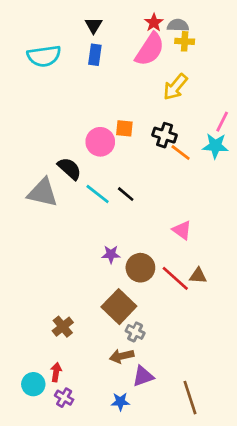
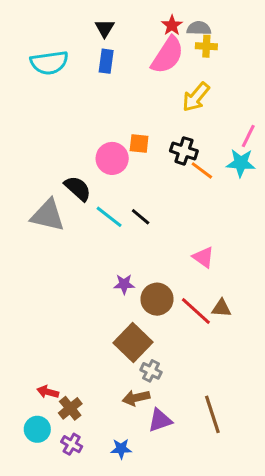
brown cross: (63, 327) -> (70, 408), moved
red arrow: (56, 372) -> (48, 392), moved, turned -84
brown line: (190, 398) -> (212, 414), moved
blue star: (120, 402) -> (121, 449), moved

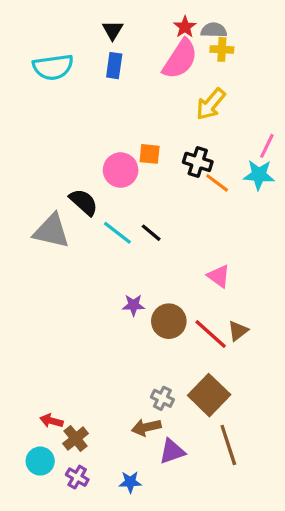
brown triangle: (221, 308) -> (238, 331), turned -42
brown square: (133, 342) -> (209, 395), moved

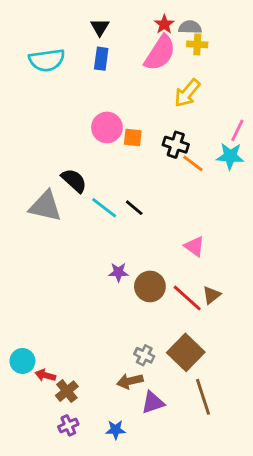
pink circle: (121, 170) -> (107, 127), moved
cyan circle: (40, 461) -> (22, 361), moved
purple cross: (77, 477) -> (68, 425), turned 36

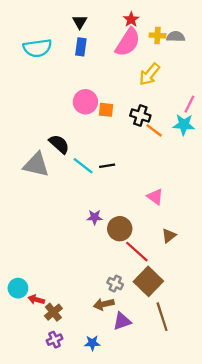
gray semicircle: (190, 27) -> (176, 37), moved
black line: (134, 208) -> (107, 166), turned -49
red line: (187, 298) -> (137, 252), moved

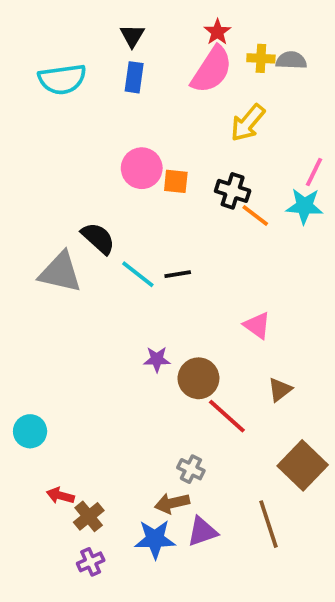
brown square: (148, 281) -> (303, 465), moved
cyan circle: (18, 288) -> (30, 431), moved
blue star: (92, 343) -> (155, 539), moved, size x1.5

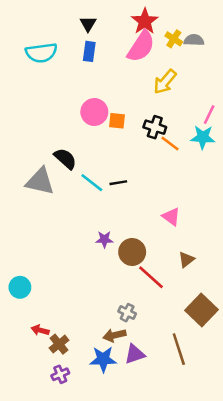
red star: (217, 32) -> (145, 21), size x1.5
yellow cross: (261, 58) -> (174, 39), turned 30

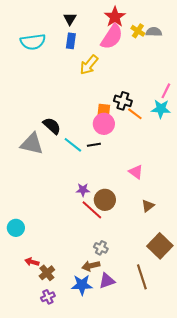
yellow arrow: (165, 82) -> (89, 65), moved
pink circle: (94, 112) -> (104, 124), moved
orange square: (117, 121) -> (104, 110), moved
red line: (151, 277) -> (92, 210), moved

